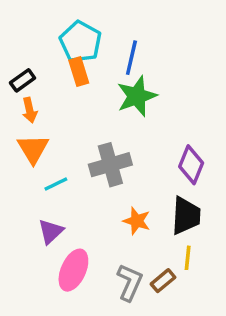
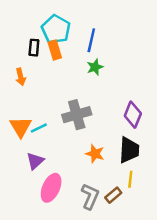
black rectangle: (23, 80) -> (34, 48), moved, turned -49
green star: (137, 96) -> (95, 67), size x0.6
orange triangle: (33, 149) -> (21, 127), moved

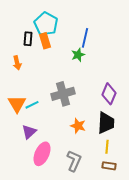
blue line: (91, 40) -> (85, 38), moved
brown rectangle: (113, 195) -> (109, 166), moved, turned 48

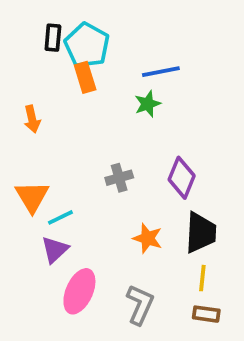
blue line: (85, 38) -> (161, 72), turned 66
black rectangle: (28, 39) -> (53, 38), moved
gray cross: (63, 94) -> (119, 178), size x0.6
purple diamond: (109, 94) -> (182, 178), moved
cyan line: (32, 105) -> (60, 217), moved

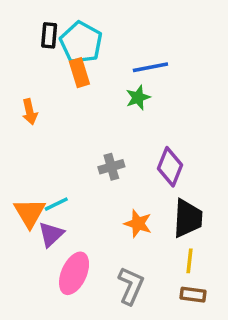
orange triangle: (32, 197) -> (30, 213), moved

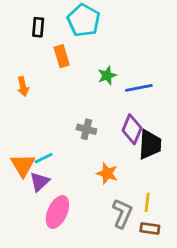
cyan pentagon: (81, 42) -> (84, 20), moved
blue line: (150, 67) -> (139, 88), moved
gray cross: (111, 167) -> (86, 129), turned 30
black trapezoid: (188, 218) -> (150, 144), moved
gray L-shape: (131, 286) -> (122, 213), moved

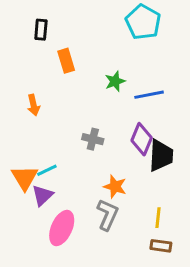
cyan pentagon: (84, 20) -> (143, 22), moved
orange arrow: (23, 86) -> (34, 105), moved
gray L-shape: (122, 213) -> (108, 215), moved

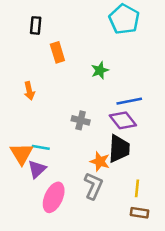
blue line: (149, 95) -> (129, 101), moved
purple diamond: (142, 139) -> (123, 120), turned -60
black trapezoid: (161, 155) -> (119, 149), moved
cyan line: (47, 170) -> (41, 147), turned 36

